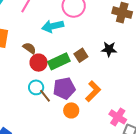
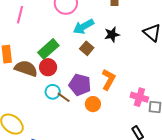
cyan arrow: (53, 26) -> (83, 27), moved
brown semicircle: (29, 48) -> (26, 68), moved, size x1.6
green rectangle: (59, 61) -> (48, 49), moved
purple pentagon: (64, 88) -> (80, 85), turned -30

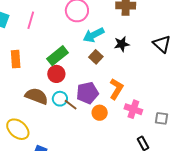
brown semicircle: (26, 68) -> (37, 96), moved
purple pentagon: (80, 85) -> (87, 93), turned -30
pink cross: (139, 97) -> (133, 109), moved

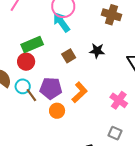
cyan arrow: (94, 35) -> (61, 22), moved, turned 65
pink cross: (133, 109) -> (119, 100), moved

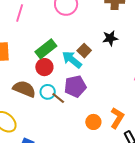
cyan arrow: (61, 22) -> (72, 60), moved
orange L-shape: (80, 92) -> (117, 118), moved
orange circle: (57, 111) -> (93, 122), moved

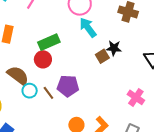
brown square: (84, 51) -> (102, 56), moved
cyan arrow: (72, 60) -> (88, 27), moved
cyan circle: (48, 92) -> (30, 91), moved

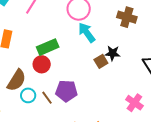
brown semicircle: (18, 75) -> (17, 80), turned 85

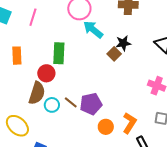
green rectangle: (48, 47) -> (59, 53), turned -50
red circle: (42, 64) -> (46, 73), moved
purple pentagon: (66, 91) -> (91, 104), moved

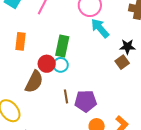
brown square: (114, 54) -> (122, 62), moved
brown line: (71, 102) -> (66, 96), turned 32
cyan circle: (52, 105) -> (61, 65), moved

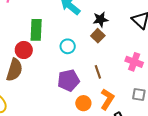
cyan circle: (61, 65) -> (68, 46), moved
brown line: (66, 96) -> (98, 72), moved

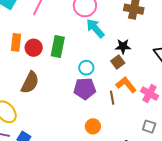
red circle: (24, 50) -> (34, 48), moved
purple pentagon: (68, 80) -> (85, 89), moved
orange L-shape: (107, 99) -> (126, 85), moved, turned -80

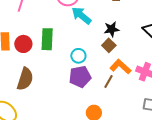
brown line: (112, 98) -> (109, 82), turned 48

